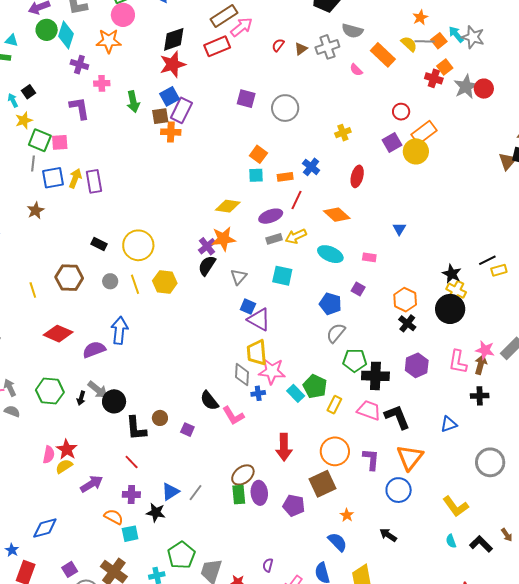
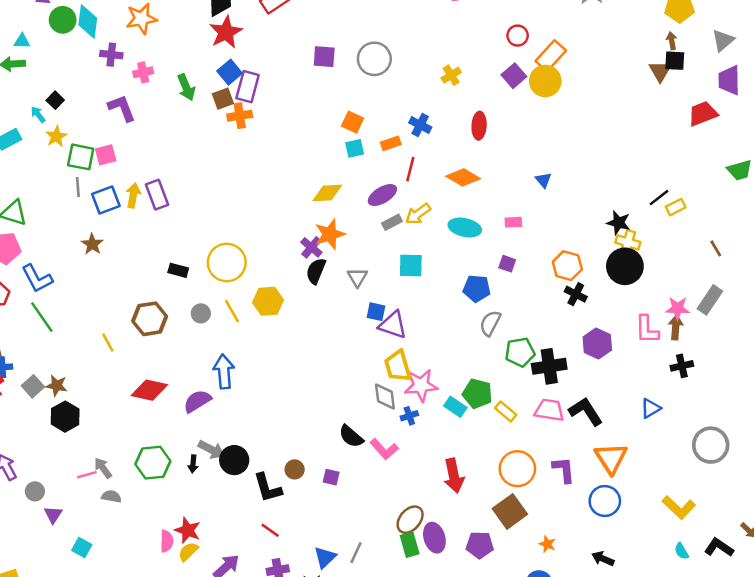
yellow rectangle: (334, 405) -> (506, 411), turned -66

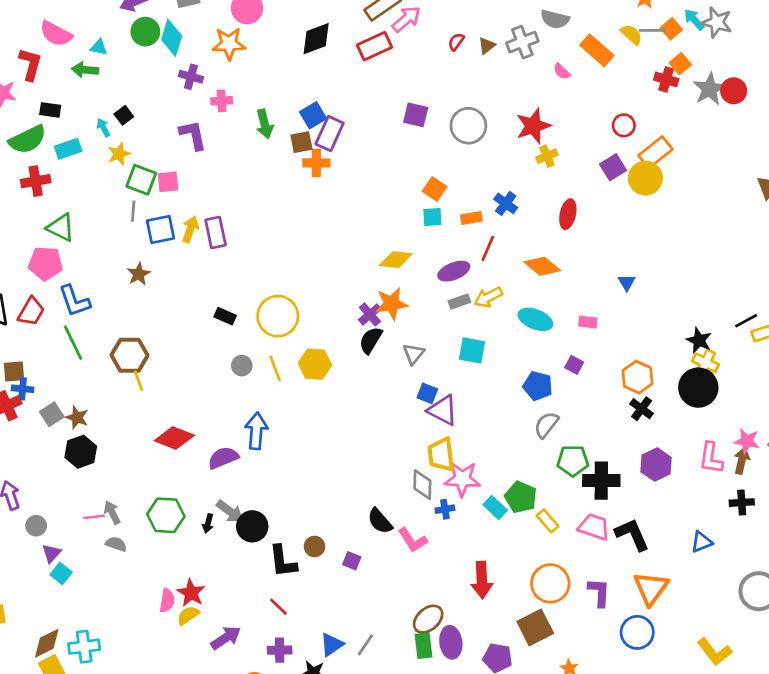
red star: (226, 32) -> (533, 126), moved
brown hexagon: (150, 319) -> (130, 355), moved
cyan square: (82, 547) -> (61, 573), moved

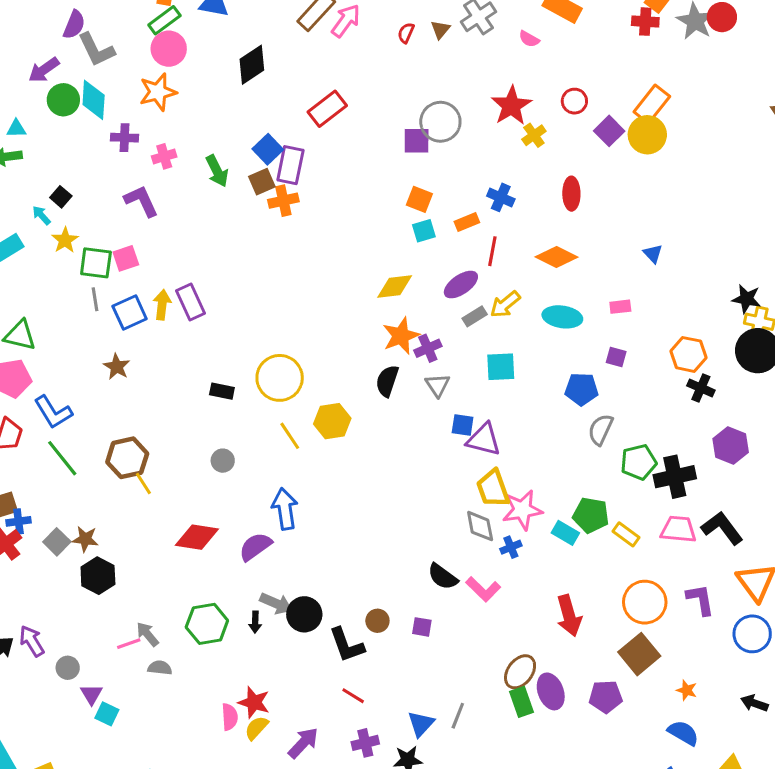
red rectangle: (375, 46) -> (327, 109), moved
purple square: (416, 115) -> (417, 141), moved
red circle: (624, 125) -> (574, 101), moved
purple cross: (370, 314) -> (428, 348), moved, turned 30
gray circle: (242, 366) -> (223, 461), moved

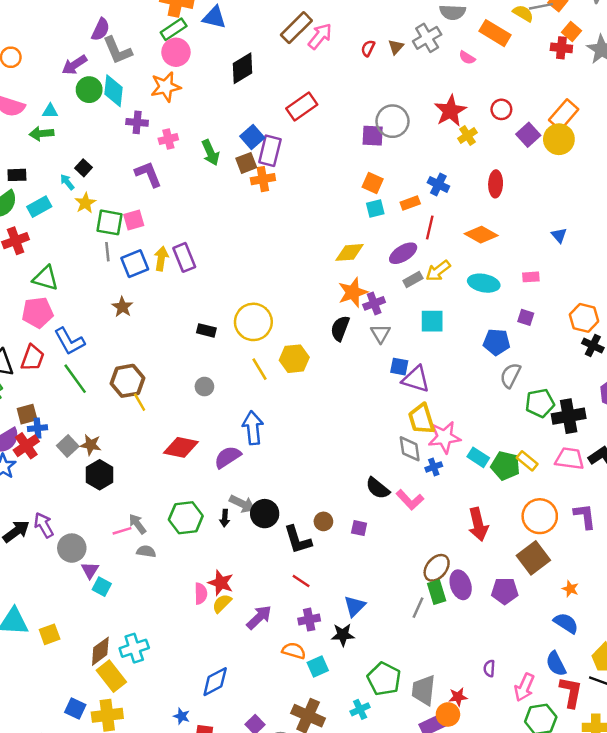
green pentagon: (591, 515) -> (505, 466), moved
gray circle: (68, 668) -> (72, 548), size x1.5
gray line: (458, 716) -> (418, 608), moved

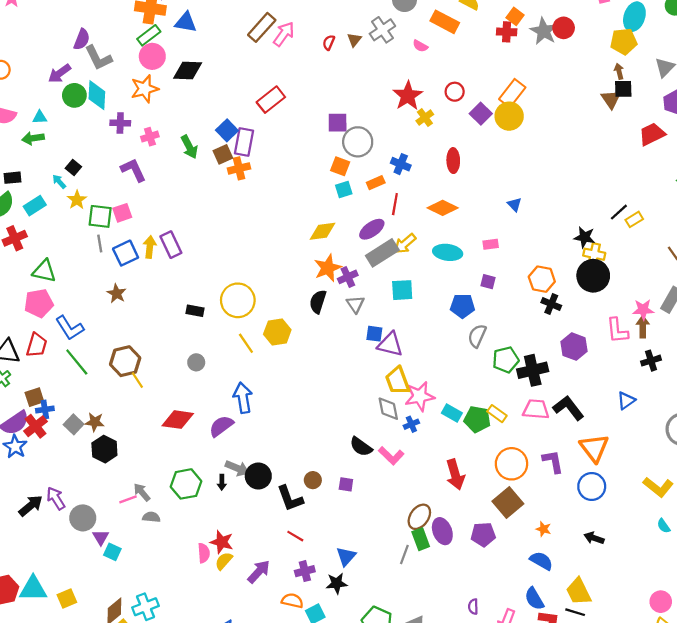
black diamond: (243, 68) -> (188, 70), moved, turned 36
gray circle: (393, 121) -> (358, 142), moved
gray rectangle: (413, 279) -> (382, 253), size x1.8

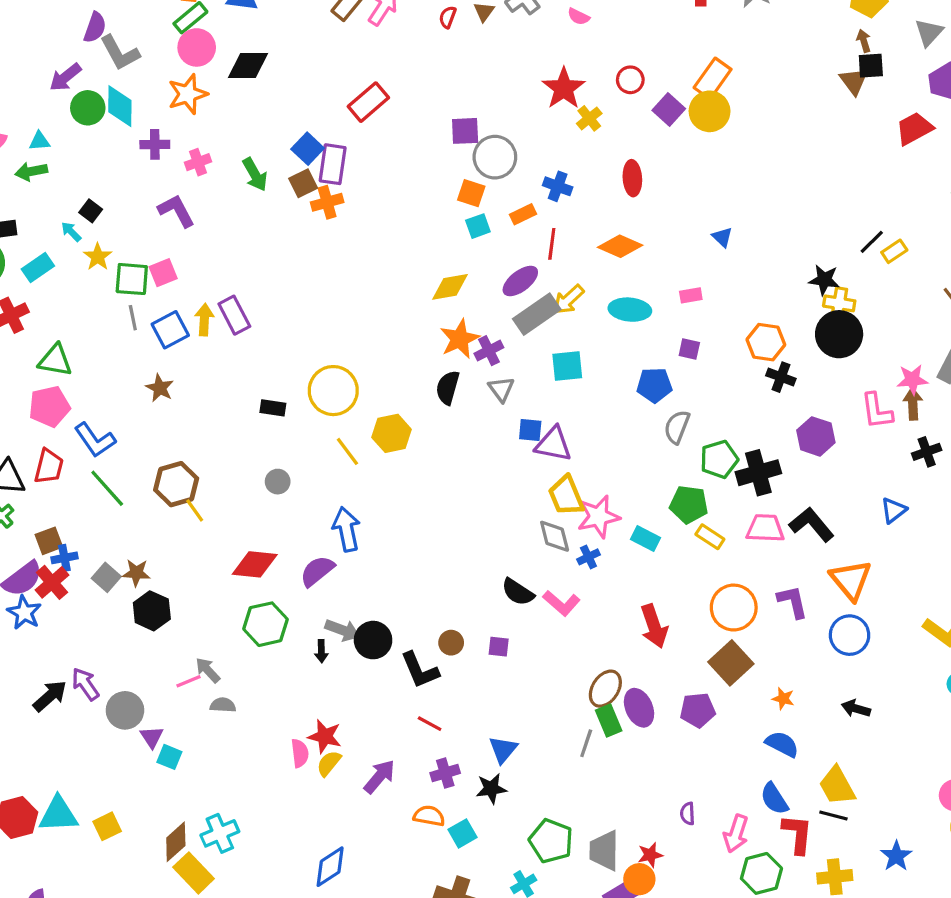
green pentagon: (477, 419) -> (689, 504), moved
green hexagon: (186, 484) -> (265, 624), moved

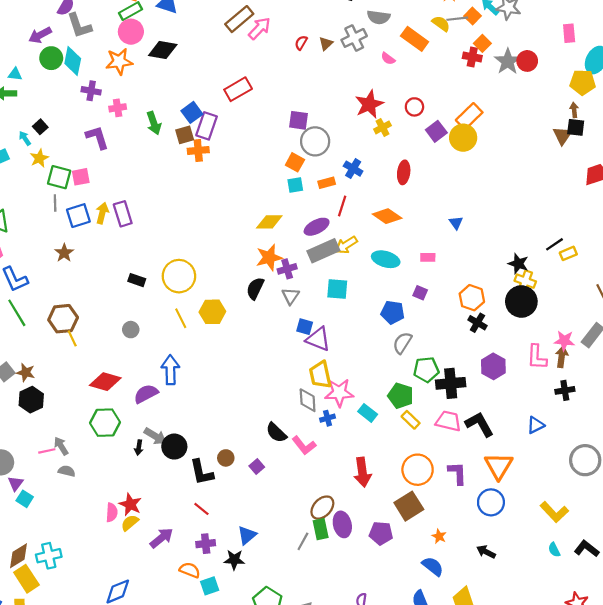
purple square: (499, 647) -> (257, 467), turned 32

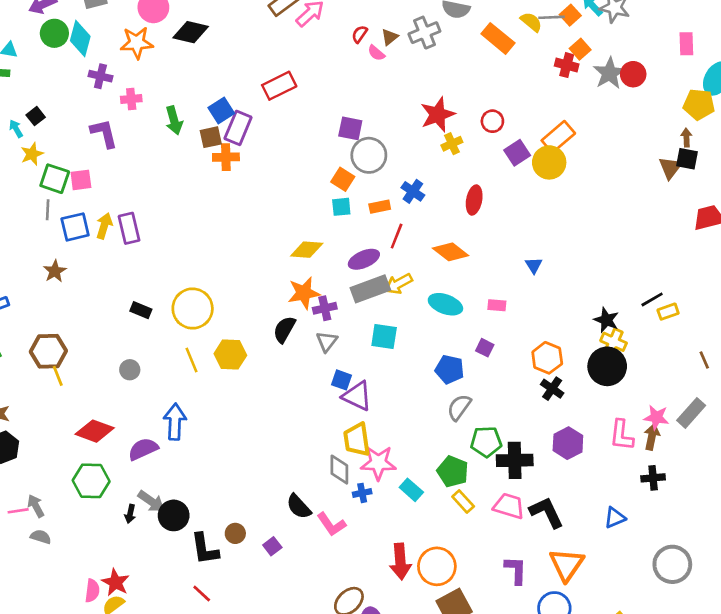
pink semicircle: (388, 59) -> (376, 53), moved
orange circle: (418, 470) -> (437, 566), moved

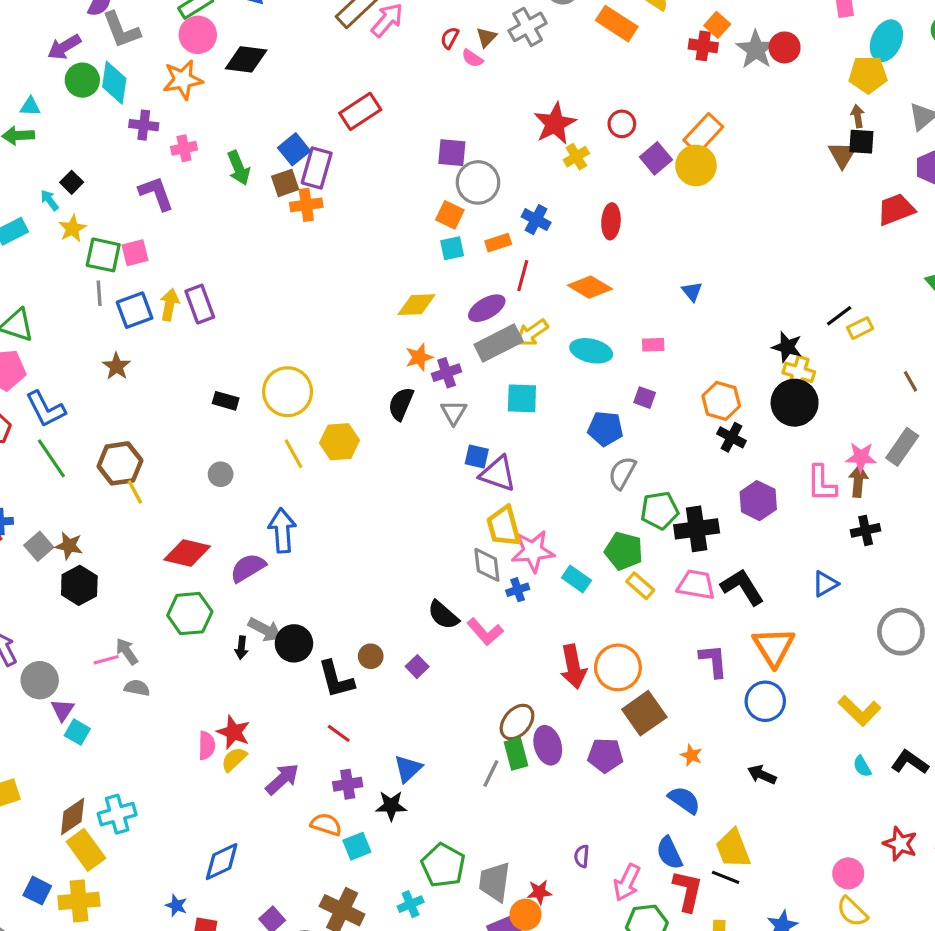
orange star: (304, 293) -> (419, 357), size x0.7

